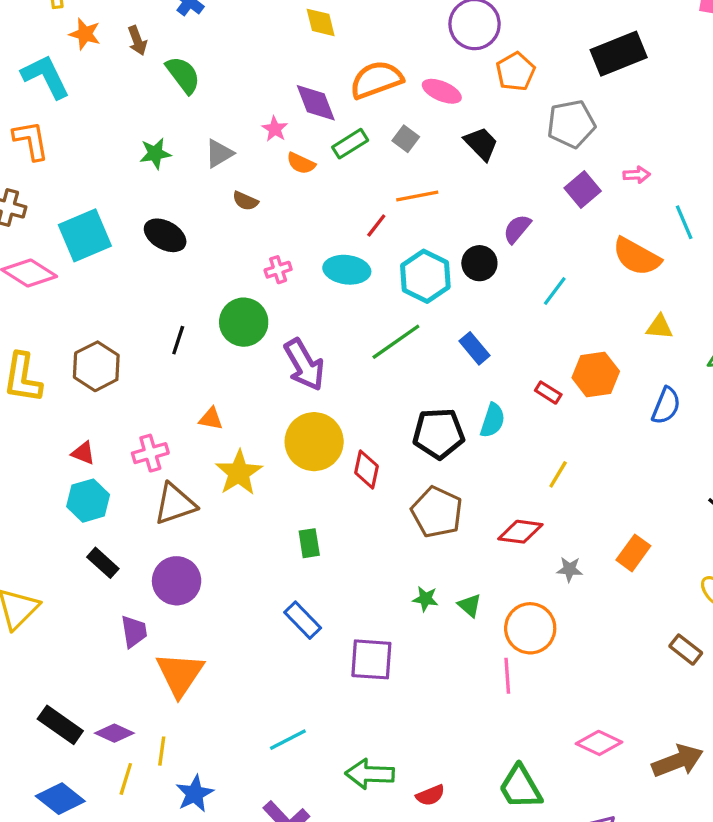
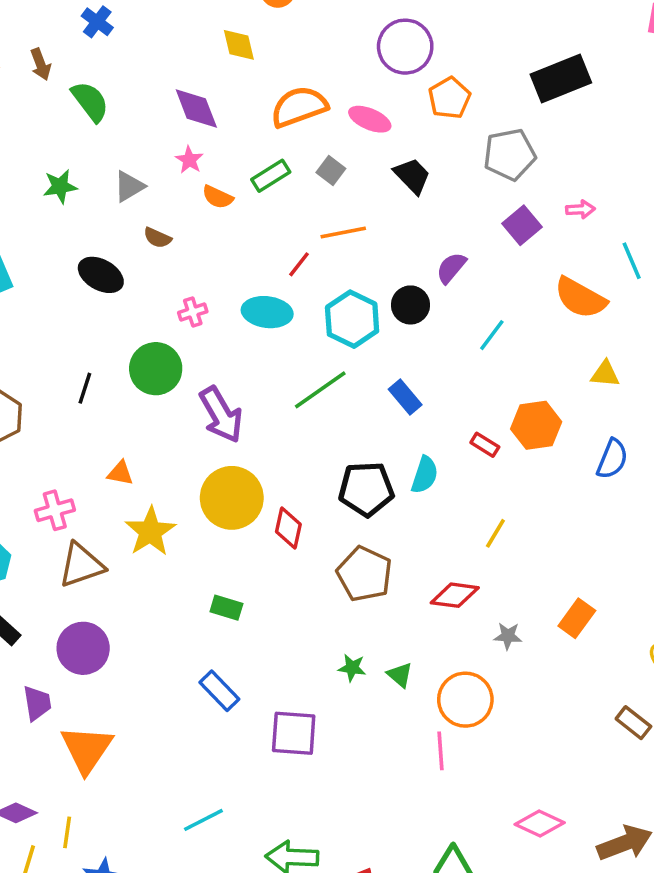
purple diamond: (316, 103) -> (196, 109), moved
black ellipse: (165, 235) -> (101, 275), moved
green rectangle: (309, 543) -> (226, 608), turned -64

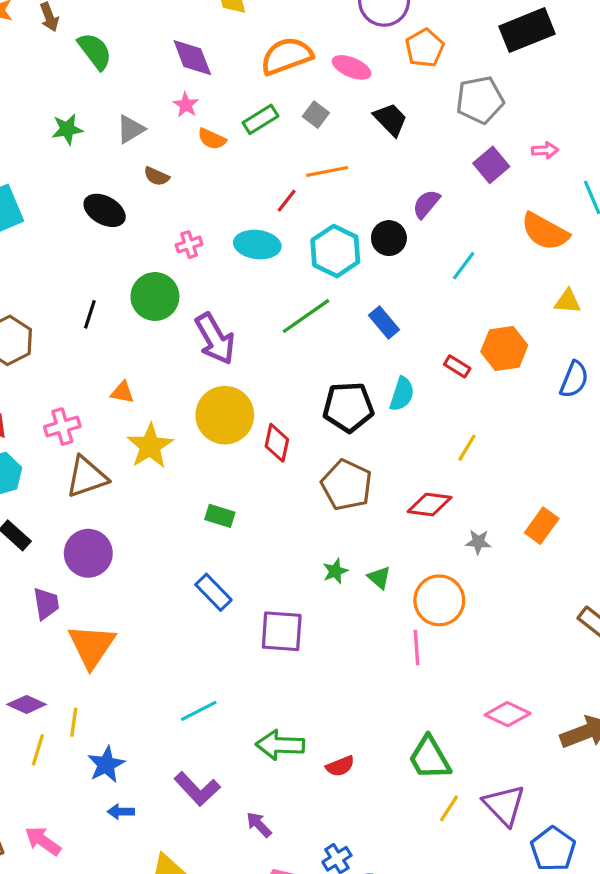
green star: (352, 668) -> (335, 571), turned -30

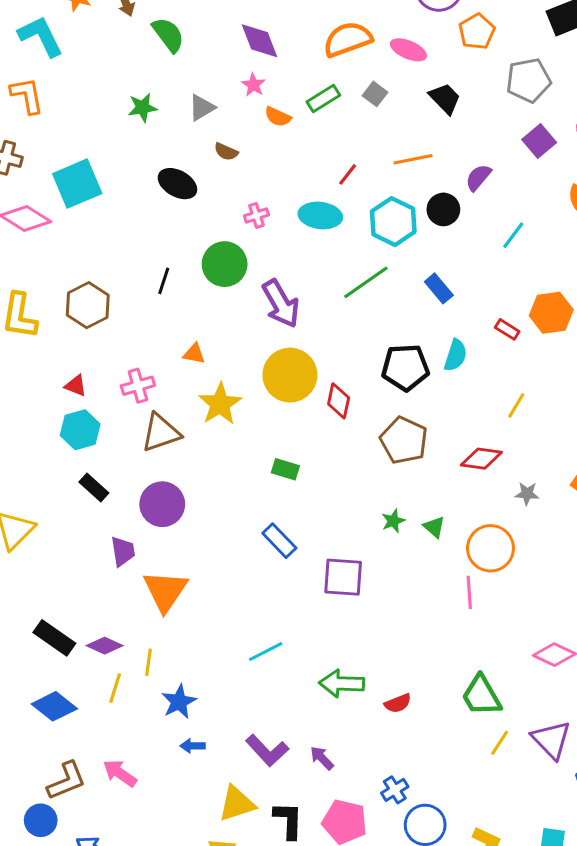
orange line: (327, 171) -> (413, 159), moved
purple L-shape: (197, 789) -> (267, 750), moved

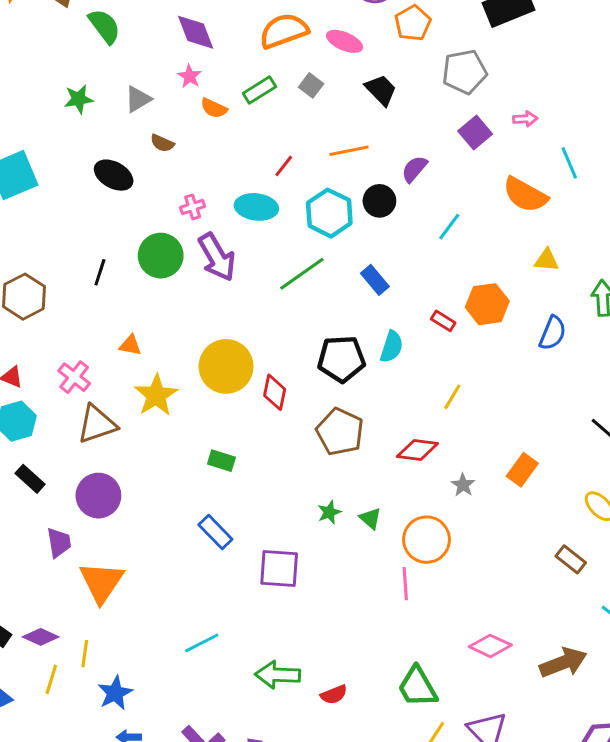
purple arrow: (281, 304) -> (217, 257), moved
pink cross: (138, 386) -> (74, 377), turned -36
gray star: (527, 494) -> (463, 485), turned 30

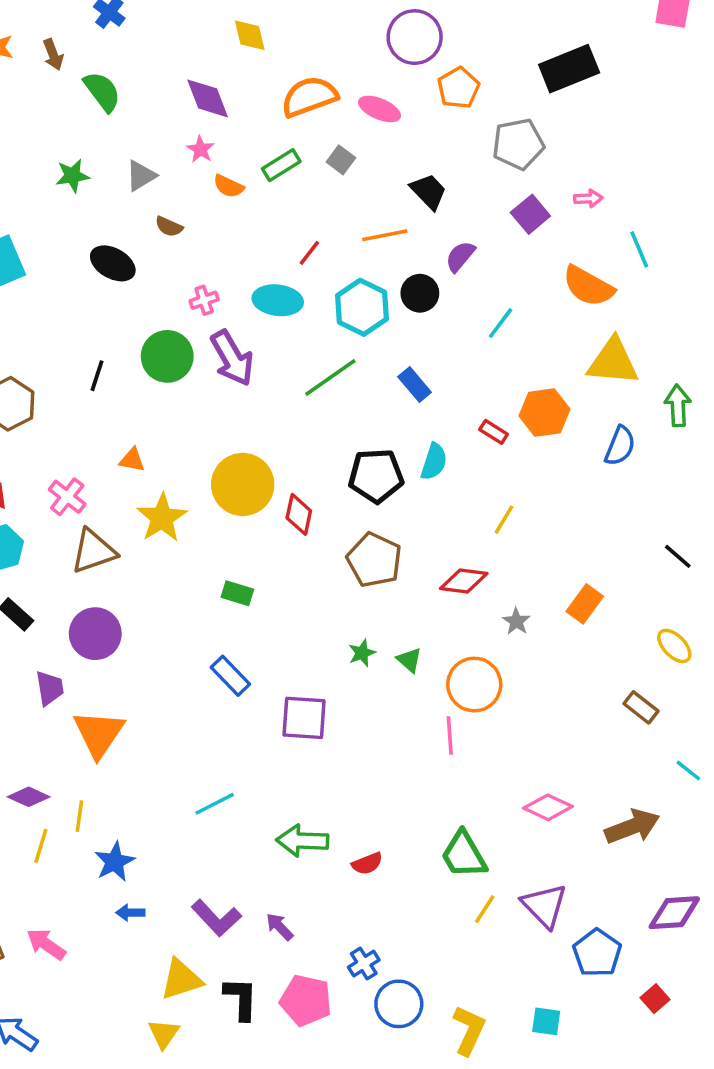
black trapezoid: (381, 90) -> (429, 191), moved
yellow triangle: (547, 260) -> (613, 362), size x1.8

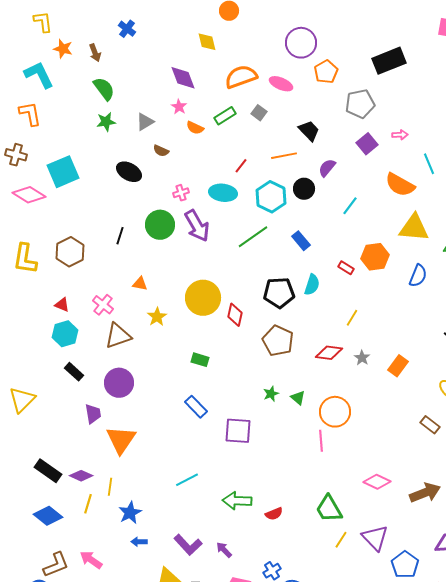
green semicircle: (102, 91) -> (104, 89), moved
yellow star: (162, 518) -> (157, 317), size x0.7
gray star: (516, 621) -> (362, 358), moved

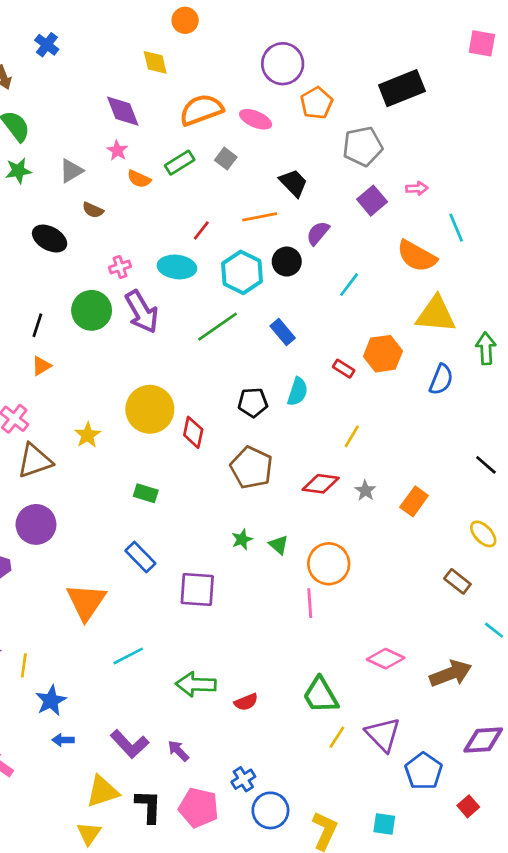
orange triangle: (140, 284) -> (41, 366), moved, turned -42
black pentagon: (279, 293) -> (253, 402), size x0.7
orange triangle: (121, 440) -> (86, 602), moved

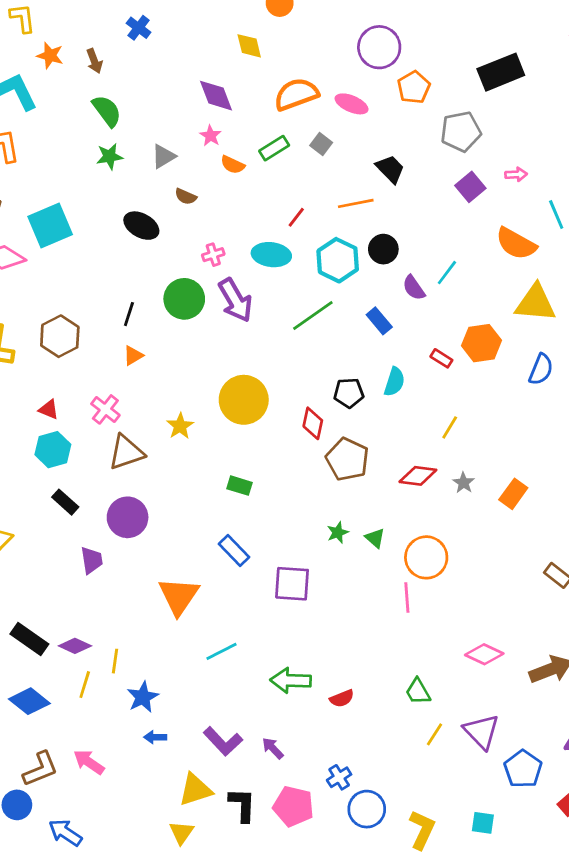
purple semicircle: (318, 233) -> (414, 288), moved, turned -75
red diamond: (193, 432) -> (313, 423), moved
green trapezoid: (321, 695) -> (418, 692), size x0.7

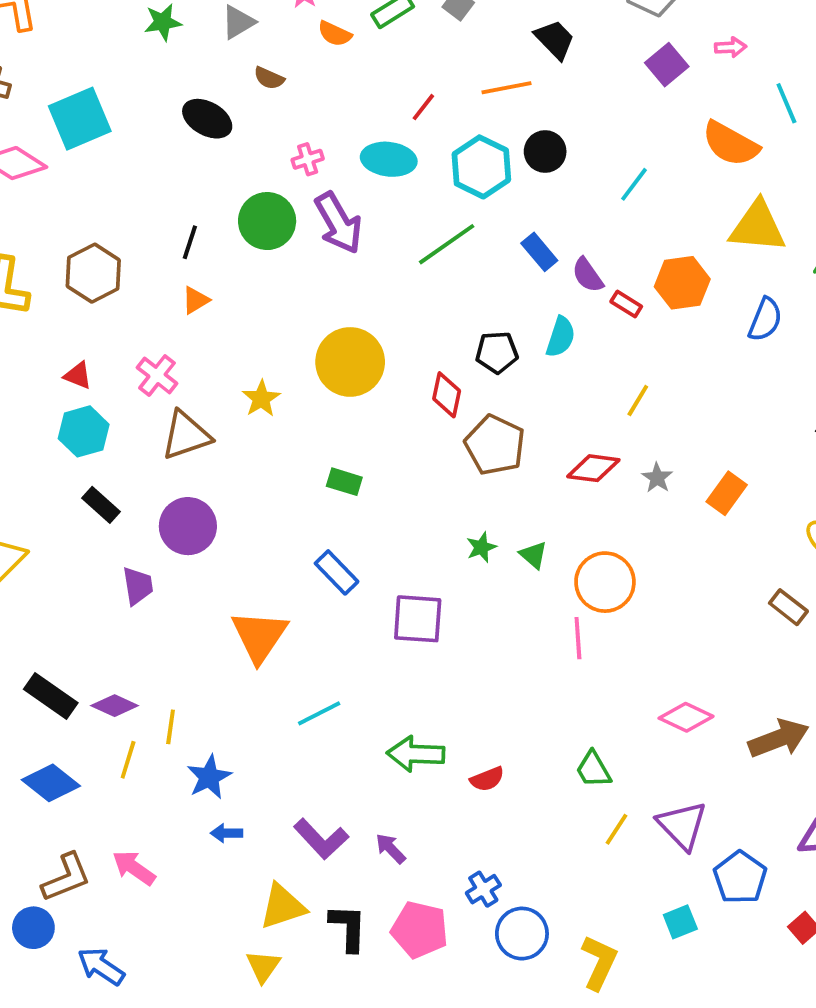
purple semicircle: (414, 288) -> (588, 275), moved
cyan square: (483, 823) -> (680, 922), moved, turned -30

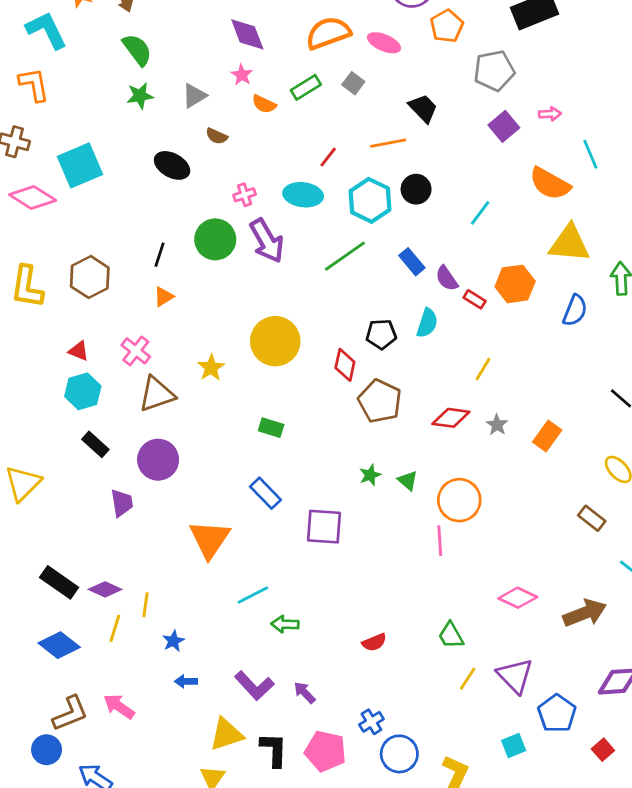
green arrow: (416, 754) -> (285, 624), moved, size x0.7
blue star: (209, 777) -> (173, 641), size x0.7

